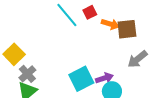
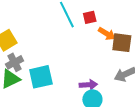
cyan square: (81, 79) -> (41, 77), moved

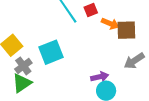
cyan square: (41, 77) -> (51, 52), moved

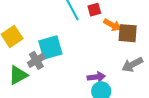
gray cross: (23, 66) -> (36, 60), moved

